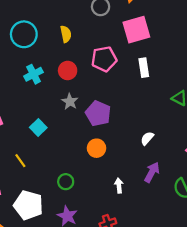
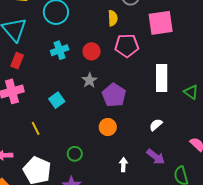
yellow semicircle: (66, 34) -> (113, 18), moved
white rectangle: (144, 68) -> (162, 78), moved, size x1.5
purple arrow: (152, 172) -> (156, 157), turned 90

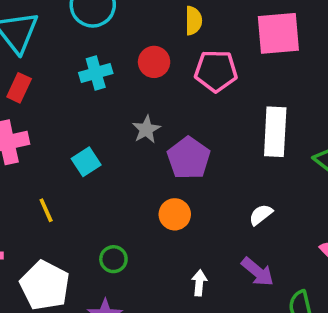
red circle: (92, 51) -> (154, 62), moved

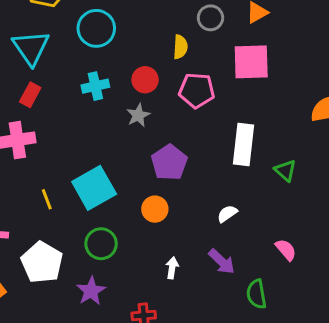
gray star: (146, 129) -> (138, 115), moved
cyan square: (86, 162) -> (94, 188), moved, size x1.8
green circle: (113, 259) -> (101, 244), size x1.4

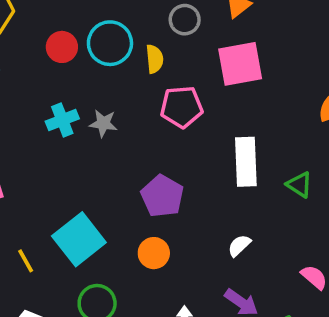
cyan circle: (96, 28) -> (110, 43), moved
red circle: (145, 80) -> (62, 47), moved
gray star: (138, 115) -> (103, 123), moved, turned -30

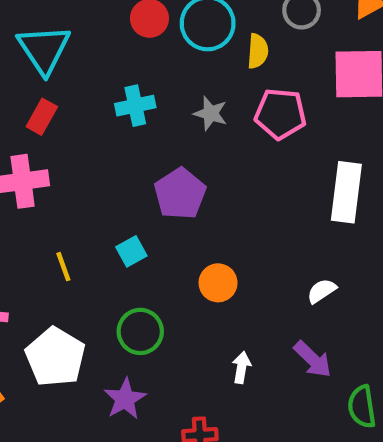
gray star: (103, 123) -> (211, 113), moved
purple pentagon: (162, 196) -> (180, 194), moved
cyan square: (79, 239) -> (131, 251), size x0.5

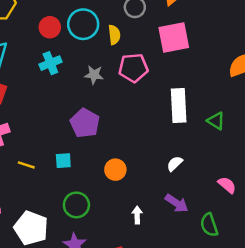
cyan cross: (135, 106) -> (50, 63), moved
cyan square: (131, 251) -> (63, 161), turned 35
yellow line: (63, 267) -> (26, 165), moved, turned -42

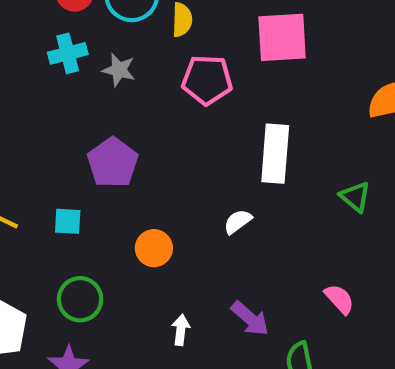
gray star: (94, 75) -> (119, 70), moved
green triangle: (216, 121) -> (355, 197), moved
white semicircle: (175, 164) -> (238, 222), moved

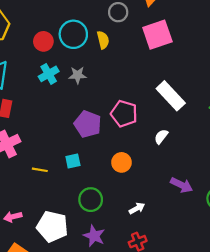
pink pentagon: (207, 80) -> (124, 114), moved, turned 30
white rectangle: (275, 154) -> (171, 96), turned -32
white arrow: (181, 330) -> (137, 208), moved, turned 70

